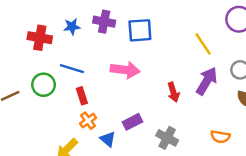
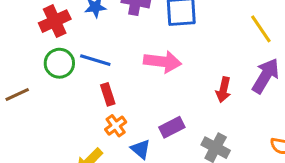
red cross: (40, 38) -> (55, 21), turned -35
green circle: (44, 85) -> (59, 63), moved
red arrow: (173, 92) -> (223, 90), turned 30

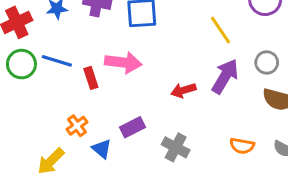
red arrow: (223, 90) -> (183, 90), turned 60
red rectangle: (108, 94) -> (91, 78), moved

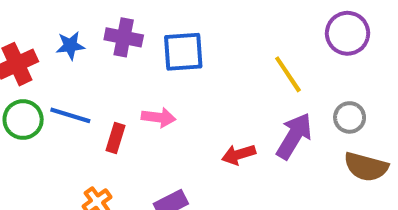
pink arrow: (123, 62) -> (159, 117), size x0.7
red rectangle: (91, 78) -> (115, 138), turned 35

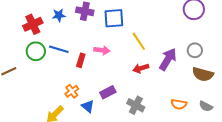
yellow line: (288, 74) -> (139, 41), moved

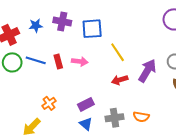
red rectangle: (81, 60) -> (58, 61), moved, turned -32
orange semicircle: (179, 104) -> (141, 117), moved
gray cross: (136, 105) -> (115, 118), turned -36
blue triangle: (88, 106) -> (86, 124), moved

